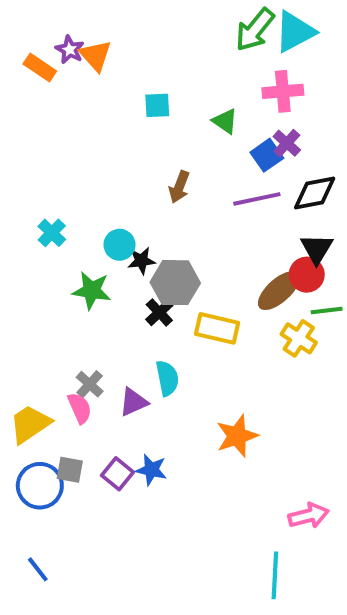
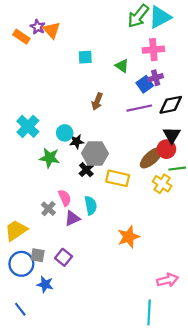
purple cross: (287, 143) -> (156, 78), turned 32
cyan cross: (52, 233) -> (28, 126), size x1.5
pink semicircle: (80, 408) -> (65, 198), moved
blue star: (151, 470) -> (45, 284), moved

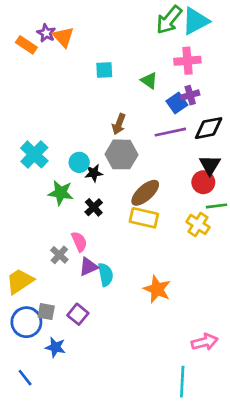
gray hexagon: (95, 153) -> (121, 154), moved
brown ellipse: (151, 158) -> (145, 193), moved
black cross: (86, 170) -> (94, 207), moved
cyan semicircle: (91, 205) -> (106, 275), moved
orange star: (128, 237) -> (157, 289), turned -30

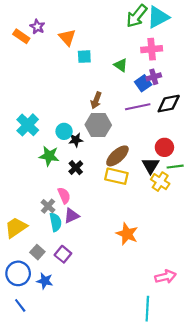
orange triangle: (63, 37) -> (67, 37), moved
black triangle: (210, 165) -> (151, 166), moved
cyan semicircle: (106, 275) -> (55, 222), moved
gray square: (46, 312) -> (37, 252), turned 32
blue circle: (26, 322) -> (18, 273), moved

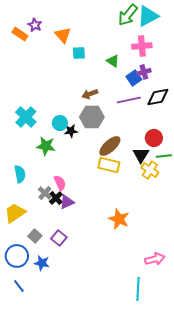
brown arrow: (96, 100) -> (90, 94), turned 49
black cross: (76, 168) -> (56, 198), moved
cyan semicircle: (55, 222) -> (20, 174), moved

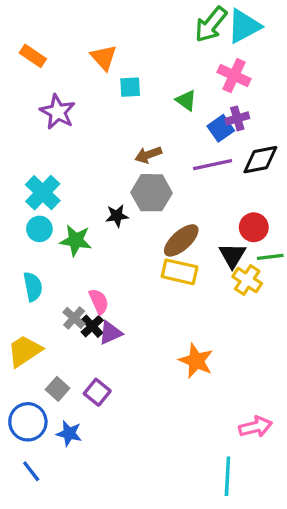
purple star: (35, 25) -> (58, 112), moved, size x1.5
pink cross: (142, 46) -> (234, 76), turned 30
cyan circle: (60, 123) -> (39, 229), moved

